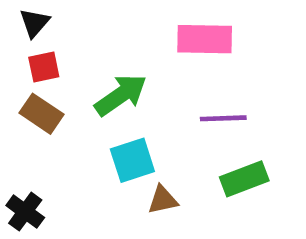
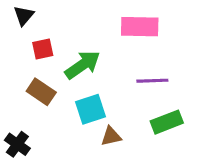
red square: (44, 67) -> (43, 49), moved
brown rectangle: (42, 114) -> (41, 92), moved

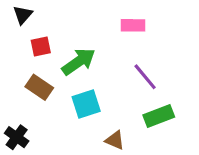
pink rectangle: (140, 27) -> (133, 25), size x0.7
purple line: (152, 81) -> (145, 77), turned 52
brown triangle: (111, 136) -> (115, 140), moved, turned 35

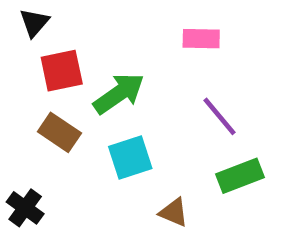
red square: (41, 47) -> (62, 71), size x1.4

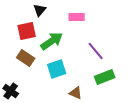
black triangle: (34, 23) -> (40, 10), moved
pink rectangle: (201, 39) -> (77, 17), moved

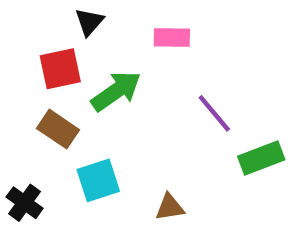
cyan square: (57, 69) -> (98, 180), moved
green rectangle: (105, 77) -> (261, 158), moved
brown triangle: (76, 93) -> (170, 207), turned -32

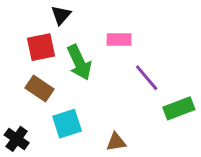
pink rectangle: (172, 37) -> (119, 39), moved
green arrow: (116, 91) -> (79, 62), turned 100

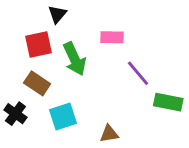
green rectangle: (179, 108) -> (168, 102), turned 32
black cross: (17, 139) -> (15, 114), moved

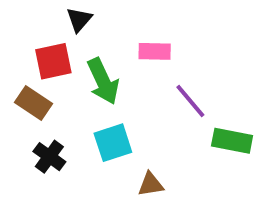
brown rectangle: (37, 83) -> (34, 103), moved
black cross: (15, 114) -> (49, 157), moved
cyan square: (63, 117) -> (113, 143), moved

